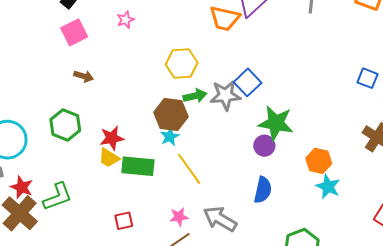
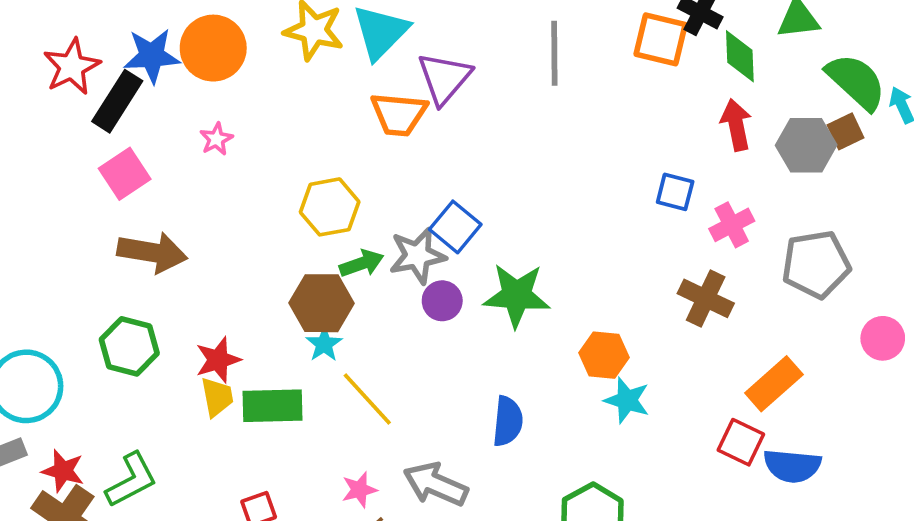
brown arrow: (84, 76) -> (152, 252), size x1.8
purple circle: (264, 146) -> (442, 301), moved
yellow trapezoid: (109, 158) -> (217, 397), turned -125

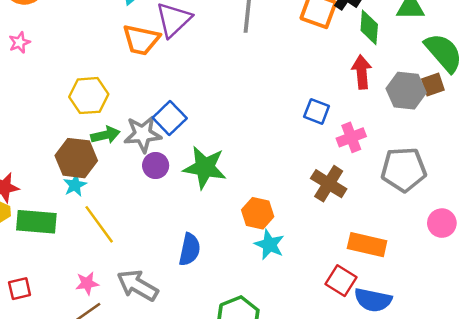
orange rectangle: (774, 384) -> (367, 245), turned 48

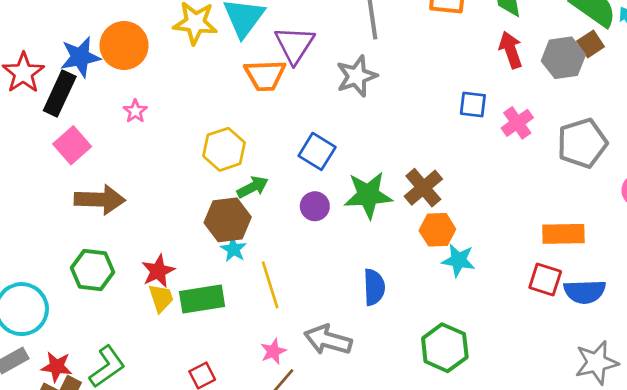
gray star: (143, 134) -> (357, 76), moved
brown cross: (329, 184) -> (423, 188), moved, turned 32
yellow line: (99, 224) -> (270, 285), turned 33

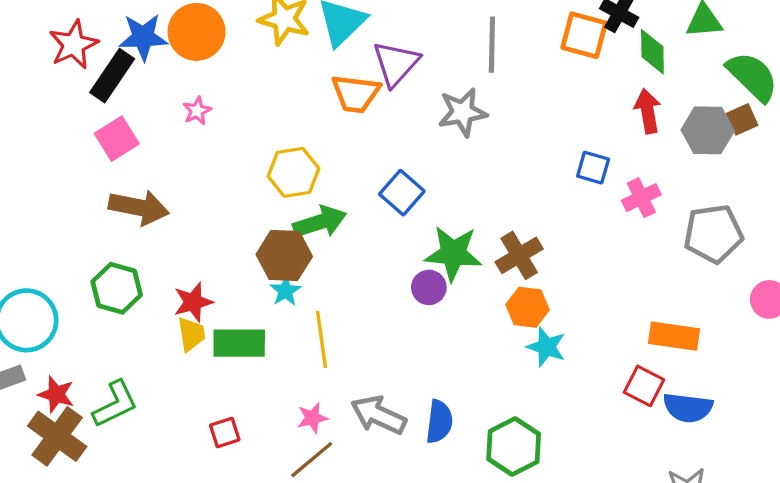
green arrow: (253, 187) -> (320, 222), size x1.4
purple circle: (315, 206) -> (429, 287), moved
blue semicircle: (374, 287) -> (439, 422), moved

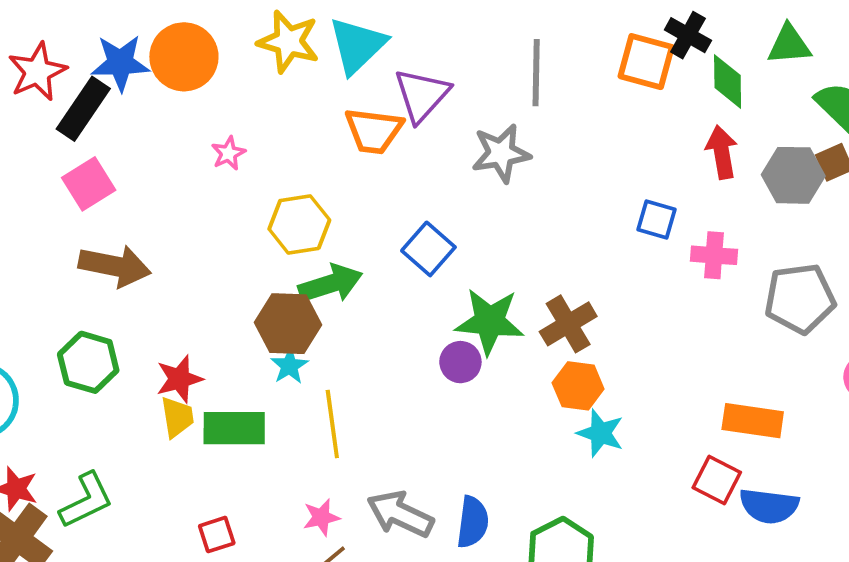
pink star: (197, 111) -> (228, 153), moved
pink cross: (641, 198) -> (714, 255), turned 30

